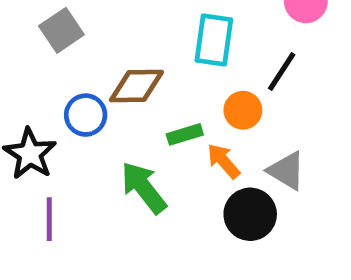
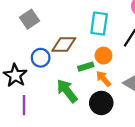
orange circle: (243, 110) -> (103, 56), moved
black circle: (250, 214) -> (101, 103), moved

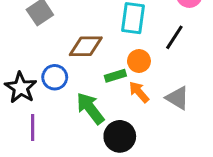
blue circle: (41, 58) -> (55, 77), moved
black circle: (101, 103) -> (120, 136), moved

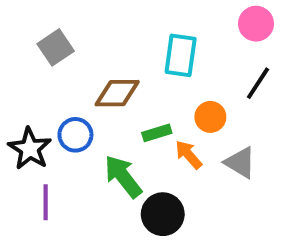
black line: (174, 37) -> (258, 83), moved
orange circle: (139, 61) -> (210, 117), moved

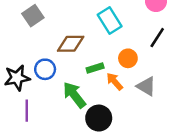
cyan rectangle: (181, 55) -> (110, 21), turned -40
black star: (30, 149) -> (17, 78), turned 30

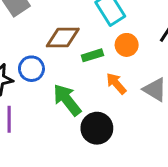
orange circle: (128, 58) -> (127, 45), moved
green rectangle: (95, 68) -> (92, 55), moved

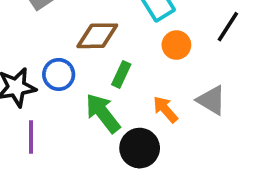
green rectangle: (92, 55) -> (121, 74), moved, turned -48
orange arrow: (116, 84) -> (165, 109), moved

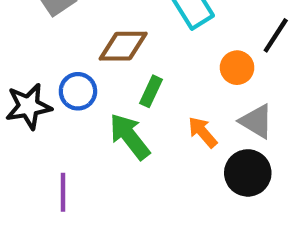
orange circle: (176, 45) -> (237, 68), moved
purple line: (31, 137) -> (63, 192), moved
black circle: (140, 148) -> (248, 173), moved

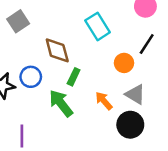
brown diamond: (123, 46) -> (57, 50), turned 76

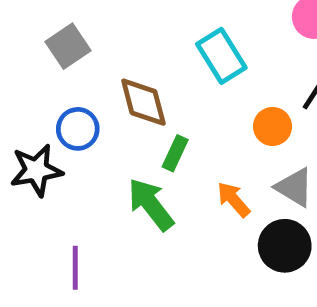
blue circle: (31, 77) -> (78, 129), moved

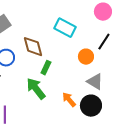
cyan rectangle: (221, 56) -> (65, 28), turned -30
orange arrow: (234, 200) -> (69, 100), moved

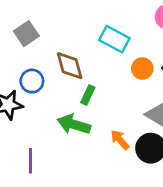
orange circle: (86, 57) -> (142, 68), moved
green arrow: (36, 89) -> (74, 124), turned -35

